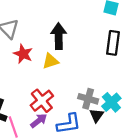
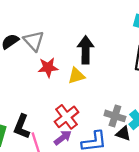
red star: (23, 54) -> (48, 67), turned -30
black triangle: (97, 115) -> (123, 134), turned -48

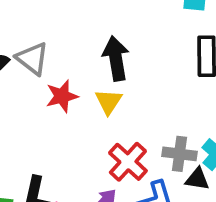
yellow triangle: (76, 76) -> (109, 101), turned -30
red cross: (67, 117) -> (128, 162), moved

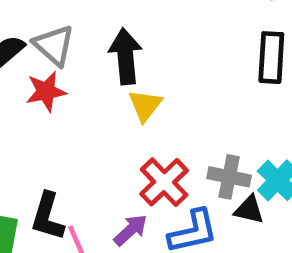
black arrow: (116, 58) -> (126, 56), moved
red star: (62, 96) -> (46, 91), moved

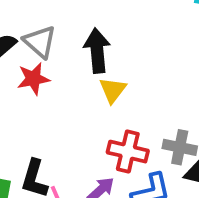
red cross: (164, 182) -> (128, 152), turned -33

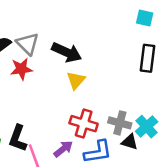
black arrow: (97, 51) -> (67, 52), turned 116

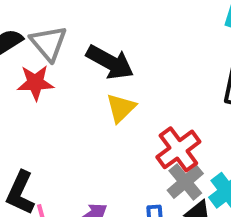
gray cross: (120, 123) -> (185, 182), turned 30
red cross: (84, 124) -> (178, 149), moved, turned 32

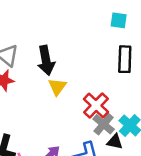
black arrow: (110, 62) -> (46, 60), turned 60

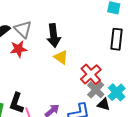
yellow triangle: (57, 87) -> (61, 57), turned -35

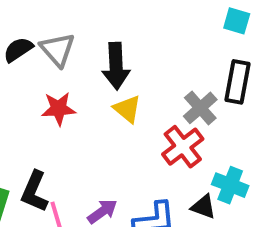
red star: (18, 49) -> (59, 109), moved
gray cross: (96, 90) -> (200, 108), moved
cyan cross: (117, 92) -> (230, 185), turned -30

